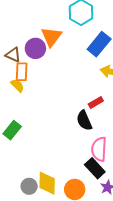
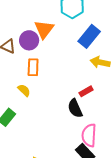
orange rectangle: (22, 72) -> (33, 67), moved
yellow semicircle: (17, 86) -> (24, 90), moved

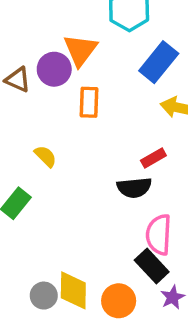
orange rectangle: (33, 67) -> (89, 102), moved
black semicircle: (75, 108) -> (134, 188), turned -72

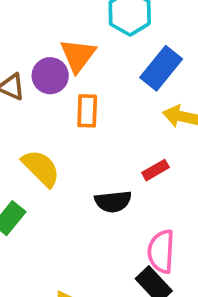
yellow semicircle: (45, 156) -> (41, 168), size x1.6
black semicircle: (134, 188) -> (113, 201), moved

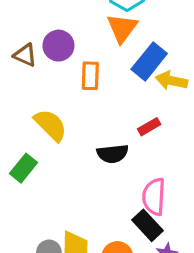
orange triangle: (78, 55) -> (122, 28), moved
blue rectangle: (161, 68) -> (149, 61), moved

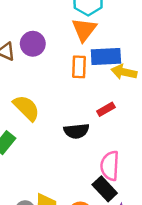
blue rectangle: (149, 61) -> (106, 57), turned 48
orange rectangle: (90, 76) -> (79, 67), moved

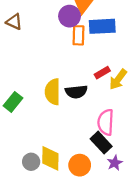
purple circle: (33, 44) -> (70, 16), moved
yellow arrow: (124, 72) -> (118, 79), moved, turned -65
yellow semicircle: (26, 108) -> (53, 92), moved, turned -135

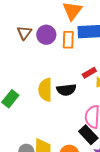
purple circle: (70, 16) -> (46, 35), moved
brown triangle: (14, 22) -> (24, 33), moved, turned 42

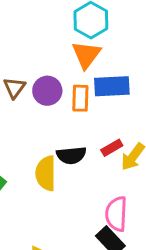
black semicircle: (66, 90) -> (71, 155), moved

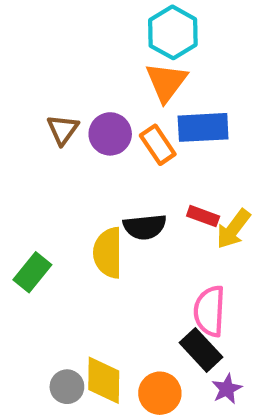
orange rectangle: (80, 98) -> (158, 145), turned -36
red rectangle: (112, 148) -> (203, 216), turned 50

